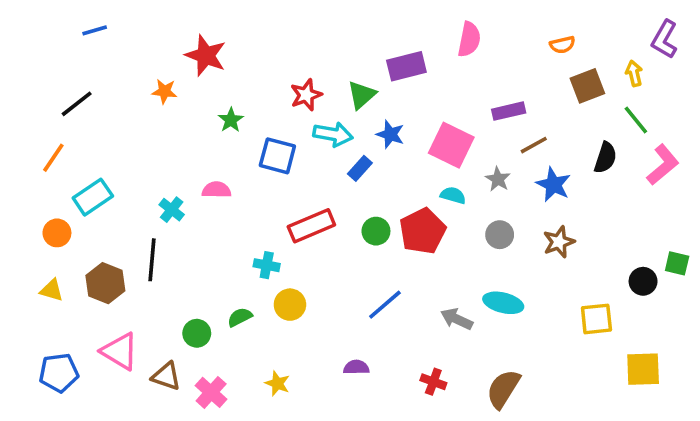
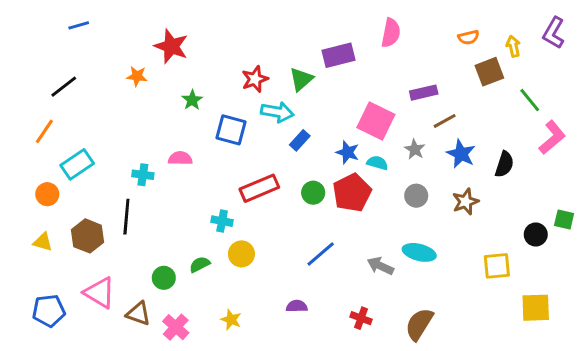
yellow arrow: (634, 73) -> (513, 46), moved
blue star: (390, 134) -> (348, 152), moved
black semicircle: (605, 158) -> (504, 164), moved
cyan cross: (172, 210) -> (143, 175), turned -30

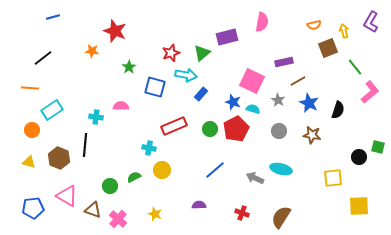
orange line: (44, 131) -> (30, 88), turned 60
brown star: (466, 202) -> (312, 135), turned 30

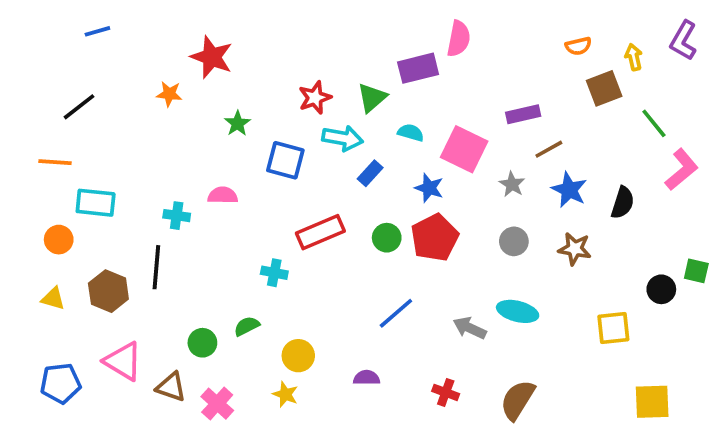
pink semicircle: (262, 22) -> (459, 39), moved
cyan semicircle: (253, 109) -> (411, 133), moved
cyan rectangle: (52, 110) -> (96, 203), turned 40
yellow circle: (162, 170) -> (298, 356), moved
yellow square: (359, 206) -> (652, 402), moved

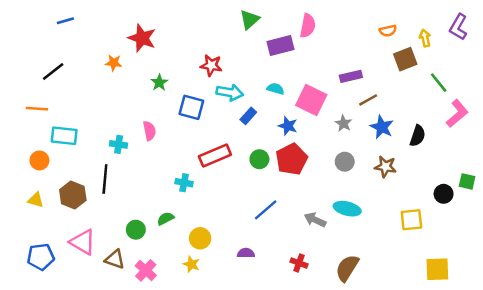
red star: (315, 98) -> (211, 65), turned 30
green triangle: (372, 98) -> (250, 20), moved
pink semicircle: (223, 195) -> (149, 131), turned 78

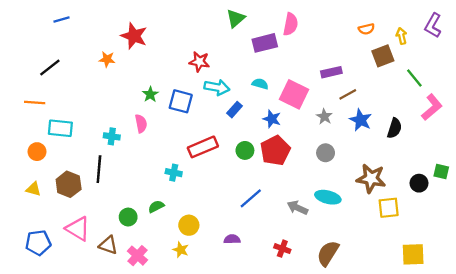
green star: (159, 83) -> (150, 94), moved
brown star: (385, 167) -> (371, 178), moved, size x1.4

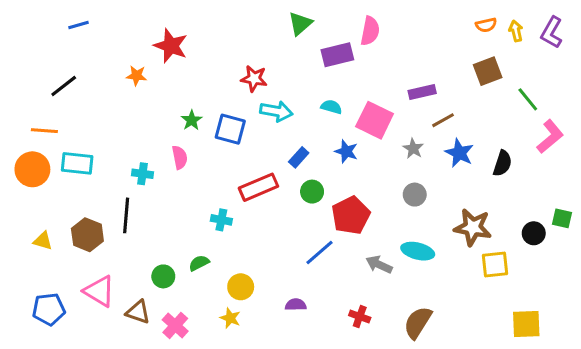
orange semicircle: (366, 29) -> (486, 25), moved
yellow arrow: (401, 36) -> (516, 31), moved
blue rectangle: (234, 110) -> (299, 157), moved
red pentagon: (275, 150) -> (351, 215), moved
orange circle: (37, 152) -> (32, 169), moved, size x1.5

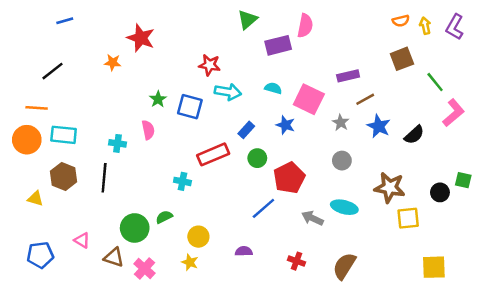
black semicircle: (502, 163) -> (414, 135), turned 30
brown hexagon: (87, 235) -> (64, 176), moved
green circle: (163, 276) -> (135, 228), size x1.5
pink triangle: (99, 291) -> (82, 240), size x0.6

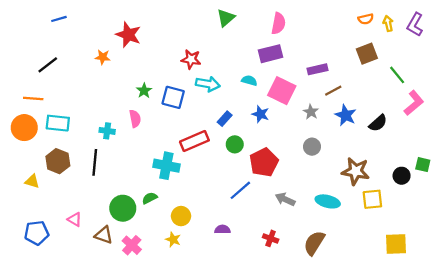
purple rectangle: (278, 45) -> (271, 54), moved
cyan cross: (182, 181) -> (166, 166), size x1.6
cyan ellipse: (344, 207) -> (328, 201), moved

